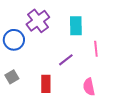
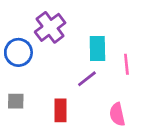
cyan rectangle: (76, 26) -> (97, 48), moved
gray square: (12, 77) -> (16, 101), turned 32

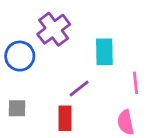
pink line: (126, 64) -> (136, 83), moved
purple line: (87, 79) -> (79, 89), moved

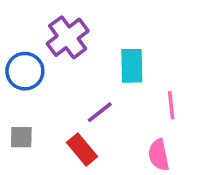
red rectangle: (65, 118) -> (82, 150), turned -40

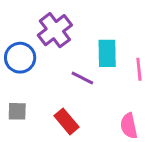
pink line: (171, 105) -> (139, 69), moved
purple line: (100, 112) -> (82, 78), moved, turned 65

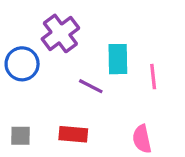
gray square: (17, 111) -> (20, 136), moved
red rectangle: (66, 121) -> (73, 134), turned -45

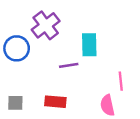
pink line: (153, 77) -> (121, 81), moved
purple line: (91, 86) -> (69, 65), turned -36

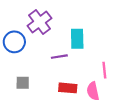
red rectangle: (55, 102) -> (68, 88), moved
gray square: (15, 103) -> (23, 83), moved

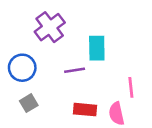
blue circle: (14, 42) -> (22, 68), moved
gray square: (23, 83) -> (29, 103), turned -32

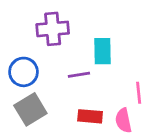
purple cross: (50, 27) -> (53, 29), turned 32
gray square: (29, 103) -> (30, 109), size x1.6

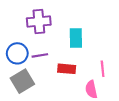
purple line: (79, 75) -> (40, 55), moved
red rectangle: (90, 116) -> (67, 69), moved

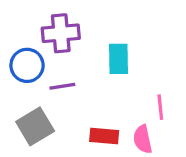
blue circle: (17, 53) -> (27, 65), moved
red rectangle: (67, 69) -> (104, 136), moved

